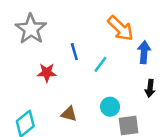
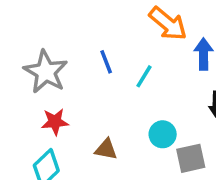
gray star: (31, 29) -> (46, 72), moved
red star: (47, 73) -> (55, 122), moved

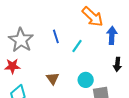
red star: (55, 122) -> (12, 66), moved
brown triangle: (106, 149) -> (53, 78), moved, turned 40

